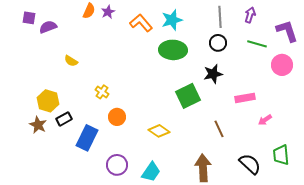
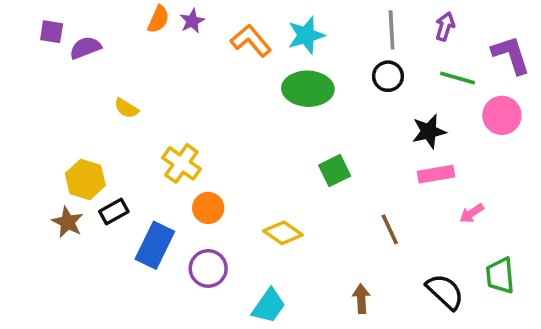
black star: (213, 74) -> (429, 131), moved
yellow cross: (102, 92) -> (181, 163), size x1.5
green square: (188, 96) -> (335, 171), size x0.7
purple circle: (117, 165) -> (208, 268), moved
brown arrow: (203, 168) -> (361, 299), size x0.6

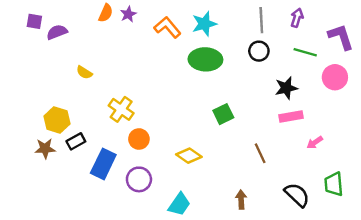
brown star: (68, 222) -> (45, 149), turned -30

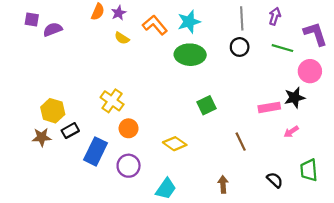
yellow semicircle: (84, 72) -> (122, 38), moved
black star: (286, 88) -> (295, 98), moved
black semicircle: (297, 195) -> (275, 180), size x0.7

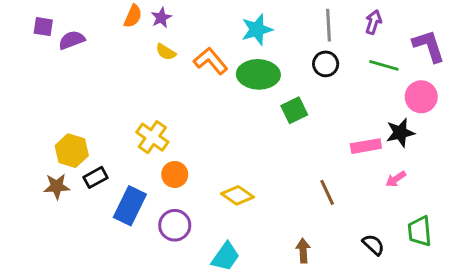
orange L-shape: (155, 25) -> (211, 61), moved
green square: (207, 105) -> (294, 110), moved

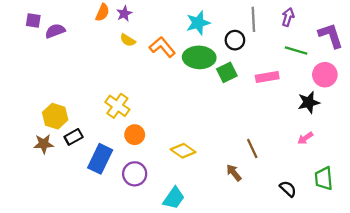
black circle: (326, 64) -> (235, 40), moved
green square: (294, 110) -> (227, 72), moved
pink rectangle: (366, 146) -> (267, 77), moved
brown arrow: (303, 251) -> (234, 173), moved, turned -36

